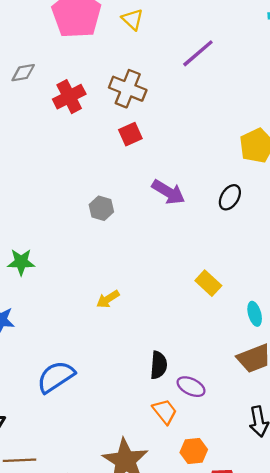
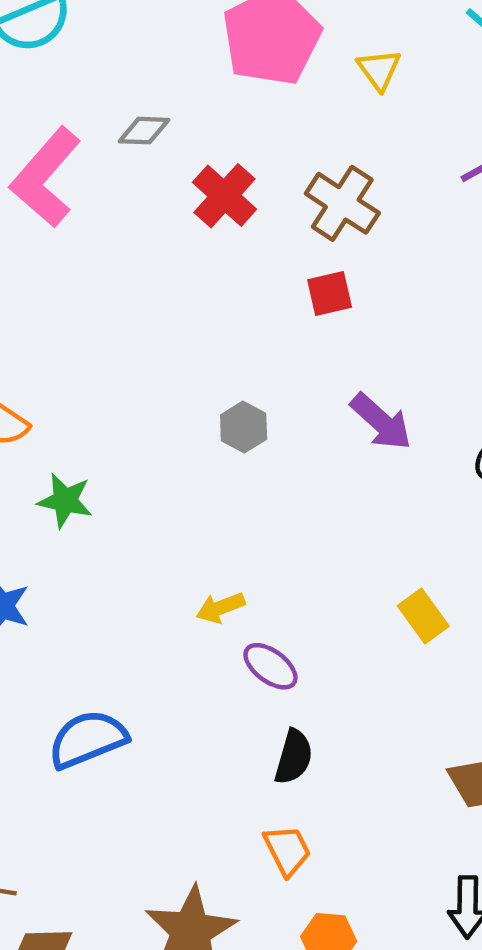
red cross: (69, 97) -> (225, 196), turned -32
purple ellipse: (191, 387) -> (270, 666), moved

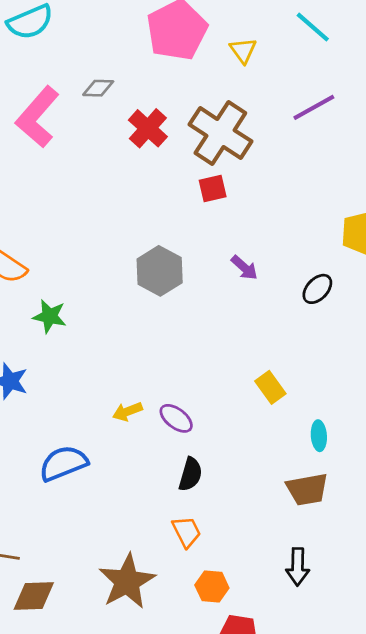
brown cross: (342, 203) -> (220, 133), size x1.4
purple arrow: (381, 422) -> (244, 268), size x0.7
gray hexagon: (244, 427) -> (160, 271), size x1.6
yellow arrow: (220, 608) -> (127, 412), moved

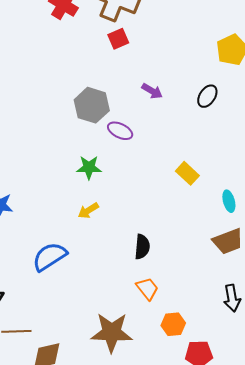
green star: (50, 316) -> (89, 167), moved
purple ellipse: (176, 418) -> (120, 131), moved
brown star: (127, 581) -> (112, 332), turned -30

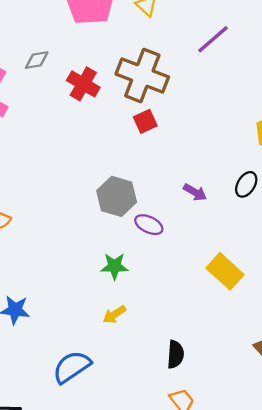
purple arrow: (152, 91) -> (195, 192), moved
yellow rectangle: (187, 173) -> (225, 271), size x1.4

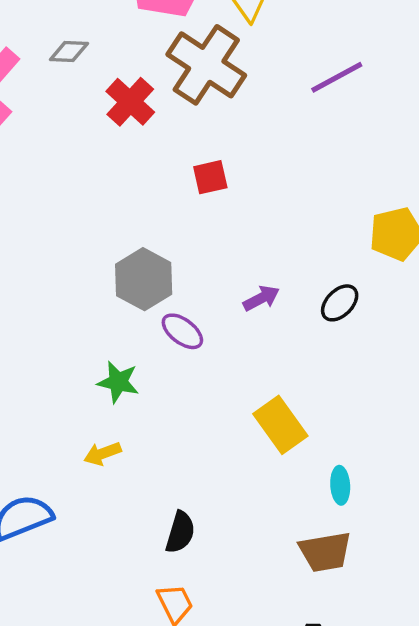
brown cross: (142, 75) -> (206, 65), moved
purple arrow: (195, 192) -> (261, 298), turned -70

